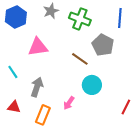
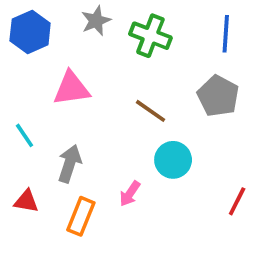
gray pentagon: (103, 45) -> (218, 96), moved

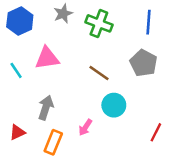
cyan line: (24, 135) -> (16, 70), moved
red triangle: (26, 201) -> (17, 132), turned -35

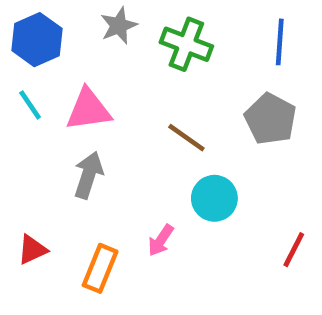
cyan line: (16, 70) -> (30, 105), moved
gray arrow: (46, 108) -> (88, 175), moved

